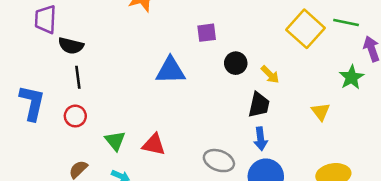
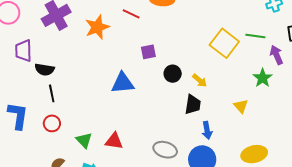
blue arrow: (261, 139) -> (207, 130), moved

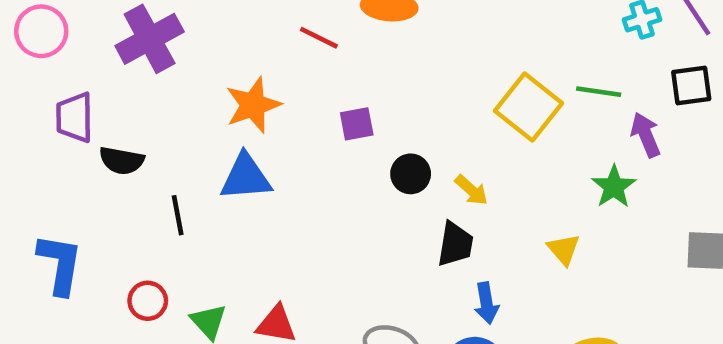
orange star: (97, 27) -> (253, 105), moved
blue triangle: (123, 83) -> (246, 177), moved
black line: (52, 93) -> (178, 215), moved
red circle: (52, 123) -> (148, 301), moved

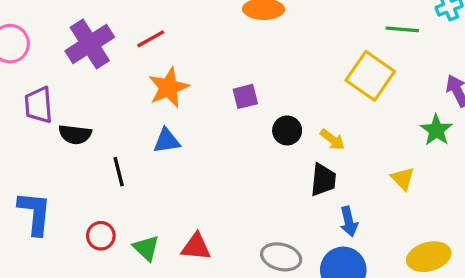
red line: (319, 38) -> (151, 39), moved, turned -52
green line: (599, 92) -> (402, 29), moved
blue triangle: (246, 177) -> (167, 141), size x0.7

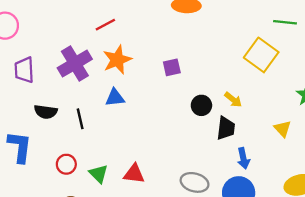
purple cross: (90, 44) -> (75, 64), moved
black circle: (287, 130) -> (201, 105), moved
black semicircle: (75, 134) -> (46, 112), moved

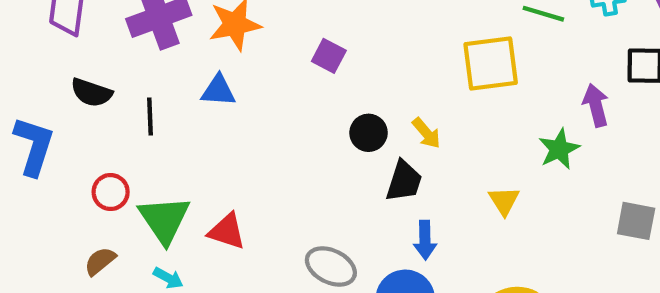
yellow square: (261, 55) -> (491, 64), turned 36
purple square: (172, 67) -> (329, 56), turned 30
green triangle: (99, 174) -> (164, 220), size x1.5

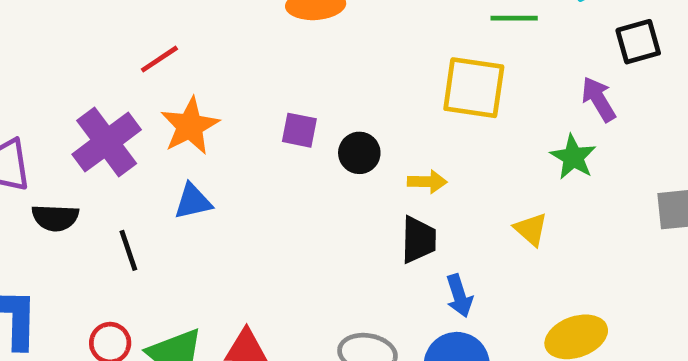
yellow square: (491, 64) -> (474, 88), turned 32
black semicircle: (91, 93) -> (55, 218), moved
black circle: (369, 133) -> (359, 153), moved
yellow arrow: (426, 133) -> (427, 182), turned -32

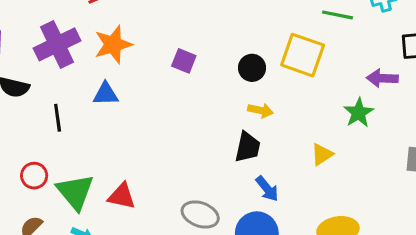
purple arrow: (599, 99) -> (382, 78), turned -68
black circle: (359, 153) -> (252, 68), moved
yellow triangle: (531, 229) -> (322, 154), turned 35
blue arrow: (459, 296) -> (267, 189), turned -32

